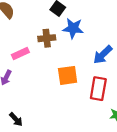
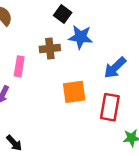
pink rectangle: (20, 54) -> (19, 66), turned -56

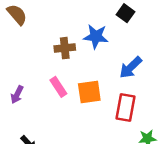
black square: (63, 14) -> (125, 13), moved
pink rectangle: (19, 66) -> (58, 87), moved, turned -42

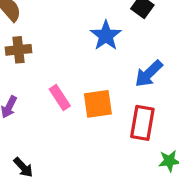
blue star: (96, 36) -> (106, 36), turned 30
brown cross: (65, 48) -> (19, 50), moved

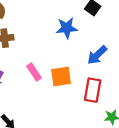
blue star: (106, 36) -> (67, 28), turned 30

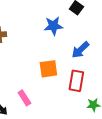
pink rectangle: (34, 72) -> (24, 98), moved

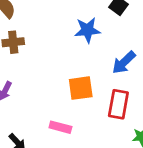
pink rectangle: (24, 98) -> (60, 127), moved, turned -42

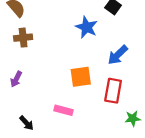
blue star: (87, 30) -> (87, 27), turned 30

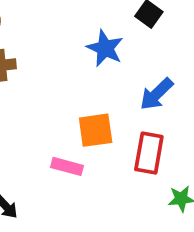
pink rectangle: (63, 110) -> (67, 166), moved

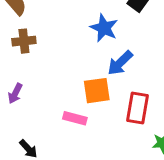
blue arrow: (157, 94) -> (120, 63), moved

